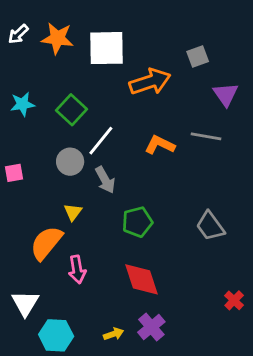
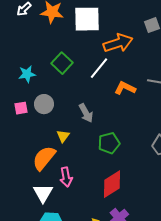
cyan star: (22, 104) -> (27, 74), moved
white line: (101, 141) -> (99, 68), moved
gray circle: (70, 162) -> (44, 104), moved
red diamond: (142, 279) -> (112, 184), turned 76
white triangle: (25, 303) -> (43, 193), moved

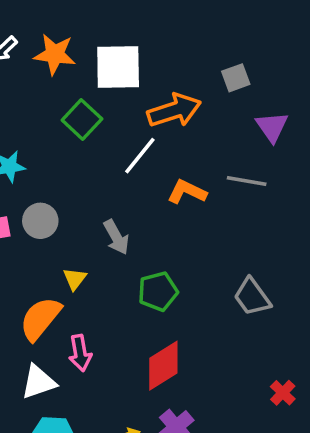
green square: (62, 63) -> (82, 119), moved
white triangle: (43, 193) -> (38, 382), turned 40

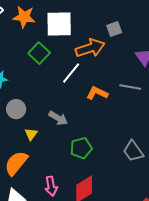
gray square: (236, 78) -> (114, 29), moved
gray arrow: (116, 237) -> (58, 118), turned -30
yellow triangle: (75, 279) -> (31, 134), moved
pink arrow: (80, 353) -> (51, 186), moved

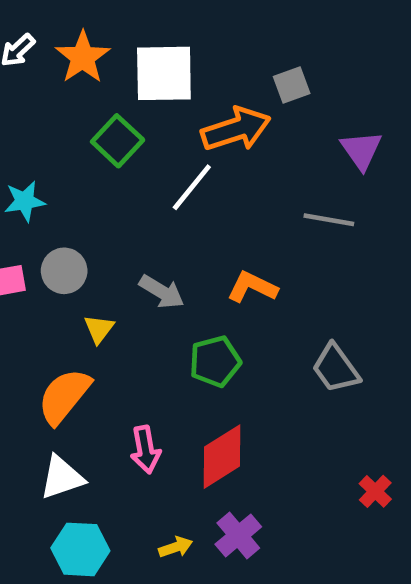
orange star: (24, 17) -> (83, 57), turned 30
orange L-shape: (97, 93) -> (252, 287), moved

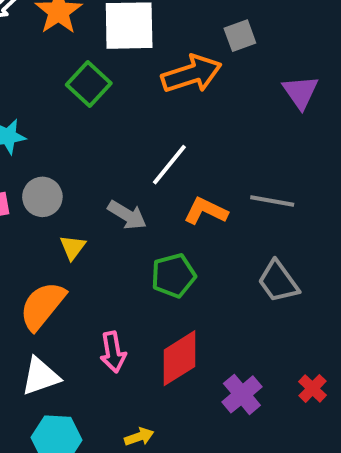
white line: (192, 187) -> (169, 165), moved
gray line: (329, 220) -> (272, 201), moved
purple cross: (238, 535) -> (242, 394), moved

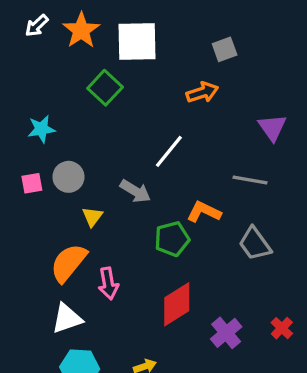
orange arrow: (192, 74) -> (202, 92), moved, size x0.7
purple triangle: (300, 92) -> (272, 127), moved
orange L-shape: (206, 211) -> (204, 212), moved
pink arrow: (113, 352) -> (108, 284), moved

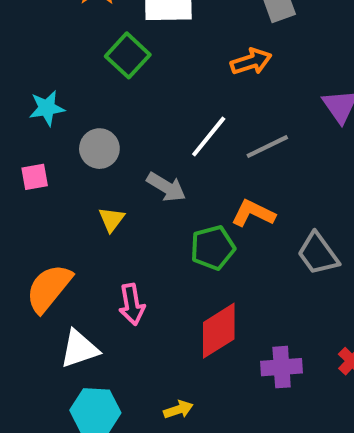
gray circle: (68, 177) -> (99, 149), moved
gray line: (250, 180) -> (267, 147), moved, turned -36
orange semicircle: (68, 263) -> (49, 288), moved
purple cross: (226, 333) -> (282, 367), turned 36

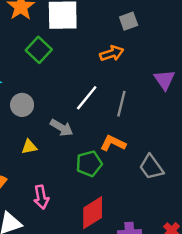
gray line: (267, 147) -> (121, 104), turned -50
yellow triangle: (112, 219) -> (29, 147), turned 42

